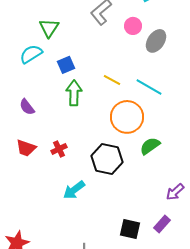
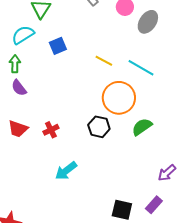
green arrow: (74, 93) -> (15, 64), moved, size x0.7
black hexagon: (107, 159) -> (99, 127), moved, size x0.7

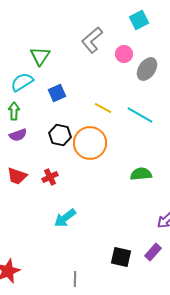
purple semicircle: (19, 88) -> (18, 135), turned -72
orange circle: (119, 98) -> (90, 143), moved
black hexagon: (99, 127) -> (60, 135), moved
green semicircle: (142, 127) -> (141, 174), turned 30

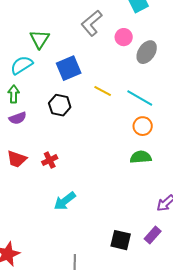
blue square: (57, 93) -> (69, 68), moved, size x1.4
black hexagon: (60, 135) -> (60, 105), moved
orange circle: (90, 143) -> (143, 126), moved, size x0.6

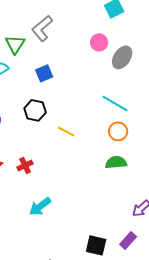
gray L-shape: (92, 23) -> (42, 28), moved
blue square: (69, 68) -> (44, 73), size x0.7
yellow line: (103, 91) -> (66, 131), moved

